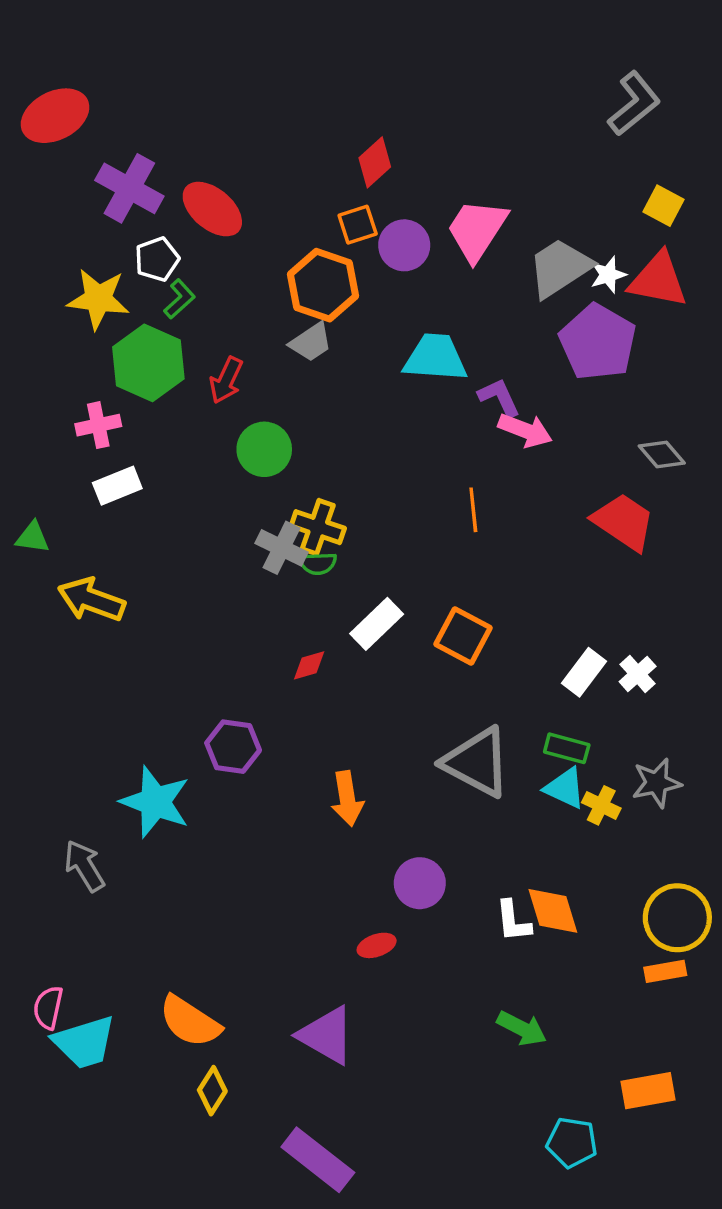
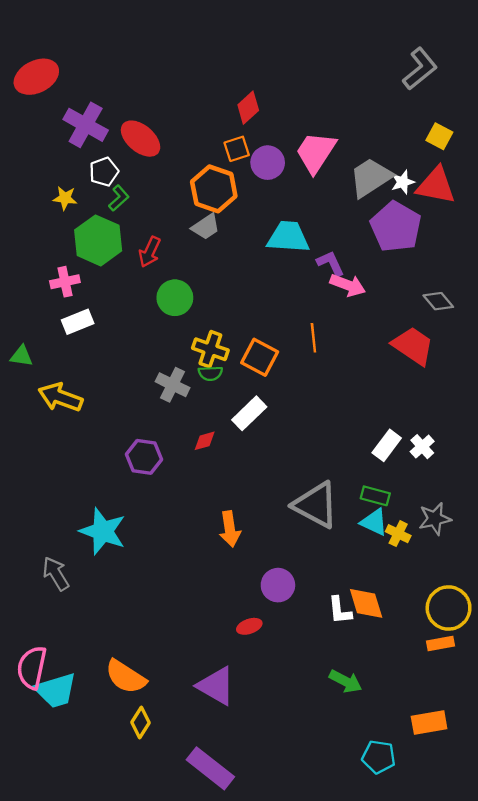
yellow star: (98, 299) -> (65, 198), size x0.6
gray cross: (281, 548) -> (173, 385), moved
orange square: (463, 636) -> (260, 357), moved
purple hexagon: (233, 747) -> (144, 457), moved
pink semicircle: (48, 1008) -> (32, 668), size x1.5

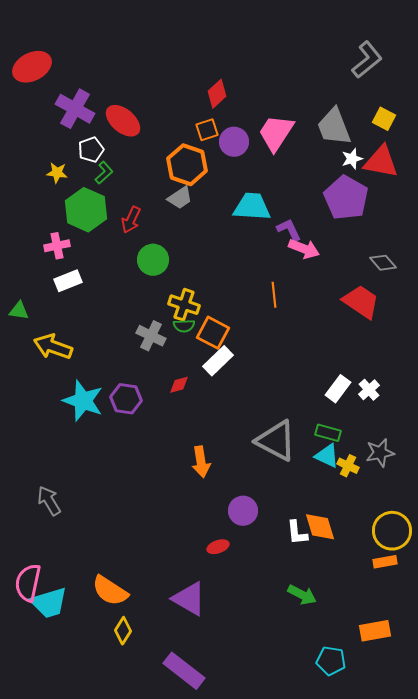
gray trapezoid: (371, 177) -> (334, 127), moved, turned -78
orange square: (260, 357) -> (213, 333), moved
cyan star: (103, 531) -> (83, 401), moved

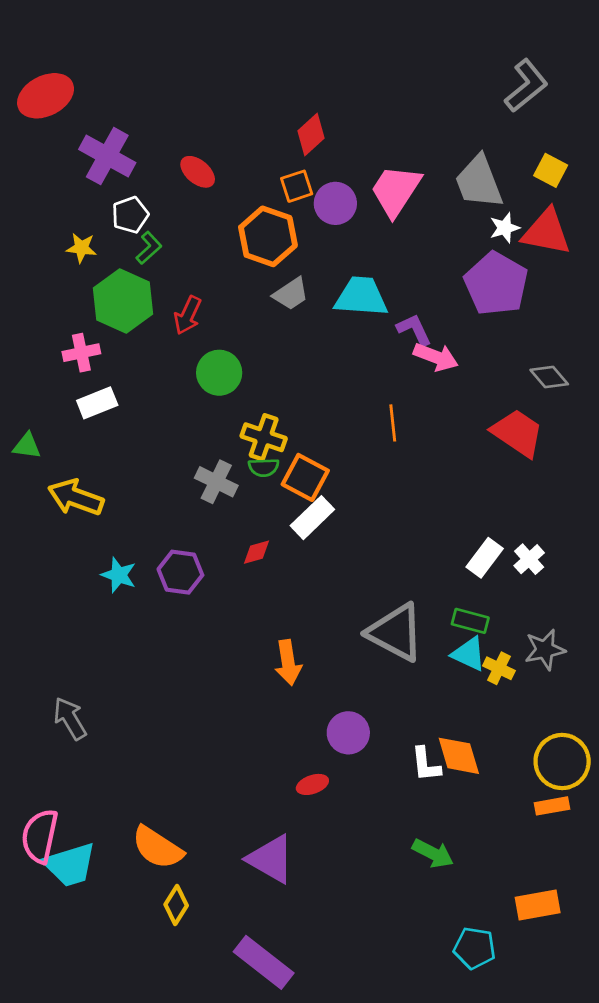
red ellipse: (123, 121) -> (198, 172), moved, size x0.7
gray trapezoid: (180, 198) -> (291, 294), moved
cyan star: (83, 401) -> (119, 575), size x0.6

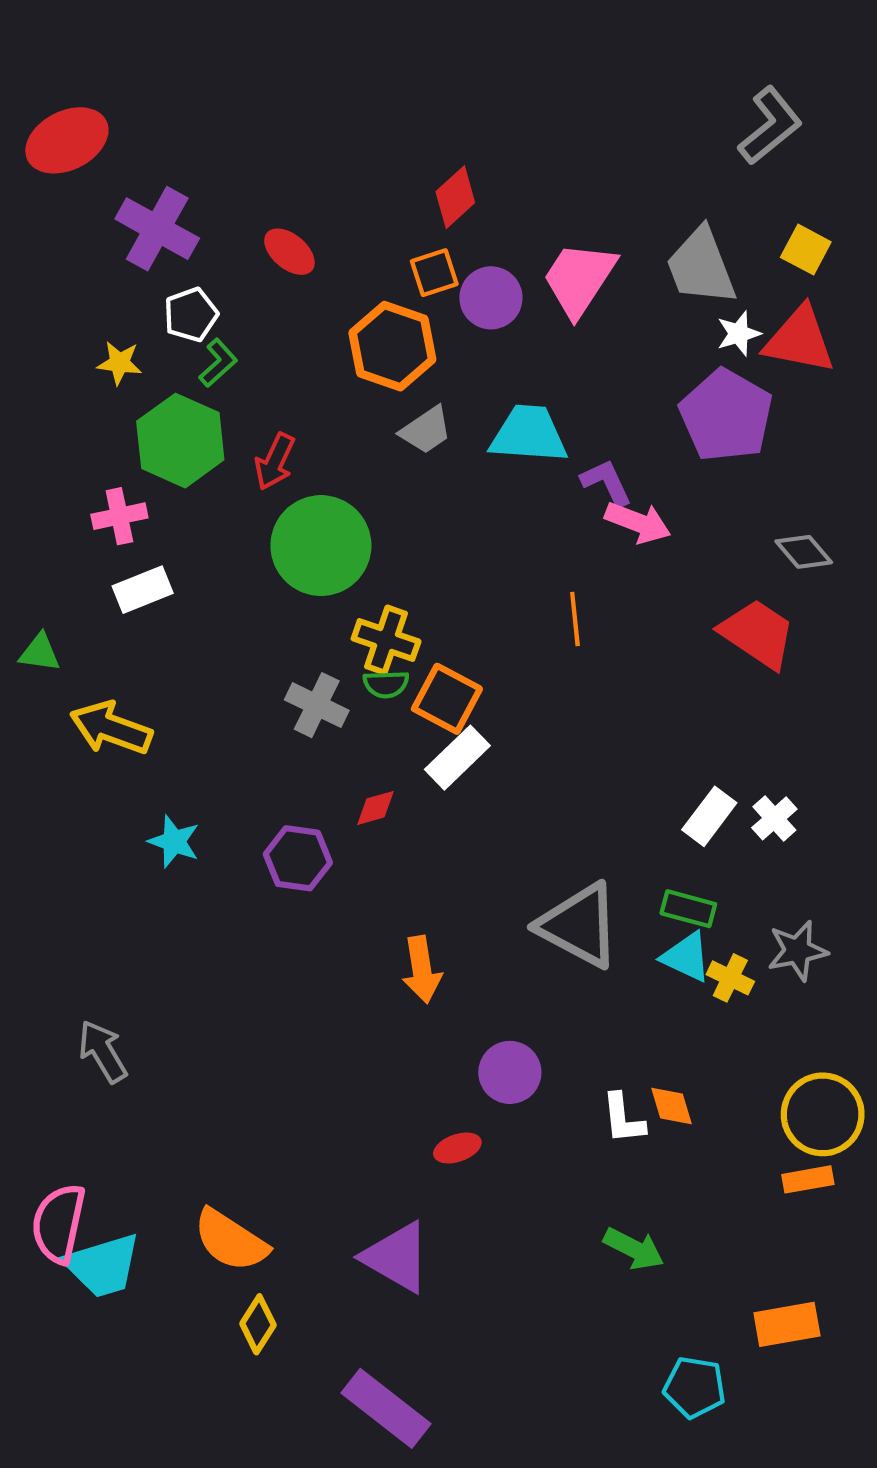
green circle: (219, 373) -> (321, 546), size x1.5
purple hexagon: (180, 572) -> (298, 858), moved
orange diamond: (459, 756) -> (672, 1106), size x0.7

